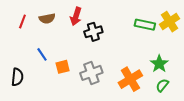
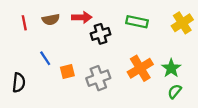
red arrow: (76, 16) -> (82, 17), turned -108
red line: (22, 22) -> (24, 23), turned -32
green rectangle: (145, 25) -> (137, 22), moved
orange cross: (130, 79) -> (140, 68), moved

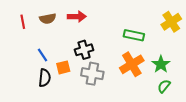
green rectangle: (137, 22) -> (134, 35), moved
black cross: (101, 34) -> (84, 50), moved
gray cross: (98, 78) -> (92, 74), turned 30
black semicircle: (19, 83) -> (45, 78), moved

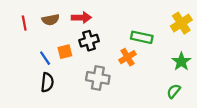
black cross: (84, 50) -> (89, 41), moved
orange cross: (132, 64) -> (127, 57), moved, size x0.7
green star: (161, 64) -> (181, 62), moved
orange square: (63, 67) -> (65, 52), moved

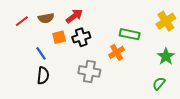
red arrow: (81, 18) -> (74, 16), turned -36
red line: (24, 23) -> (22, 21), turned 64
orange square: (65, 52) -> (59, 37), moved

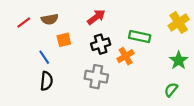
red arrow: (74, 16) -> (96, 17), moved
black cross: (81, 37) -> (101, 44), moved

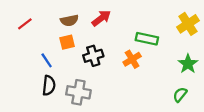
brown semicircle: (50, 19) -> (69, 20), moved
black cross: (101, 44) -> (93, 56), moved
gray cross: (96, 77) -> (78, 92), moved

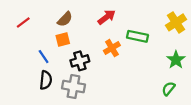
red arrow: (101, 18) -> (107, 17), moved
brown semicircle: (69, 20) -> (65, 19), turned -35
black cross: (93, 56) -> (80, 61), moved
orange cross: (132, 59) -> (112, 48), moved

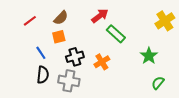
red line: (23, 22) -> (30, 21), moved
green rectangle: (138, 36) -> (116, 34), moved, turned 30
orange cross: (112, 48) -> (102, 62), moved
green star: (176, 60) -> (149, 56), moved

